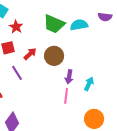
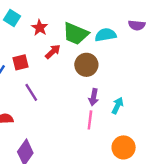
red star: (16, 27) -> (40, 28), moved
red arrow: (30, 54) -> (53, 52), moved
brown circle: (54, 56) -> (86, 65), moved

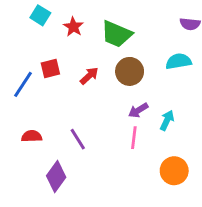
cyan semicircle: (106, 35) -> (178, 61), moved
red arrow: (53, 52) -> (89, 76), moved
purple line: (31, 92) -> (78, 139), moved
purple arrow: (94, 97) -> (138, 110), turned 49

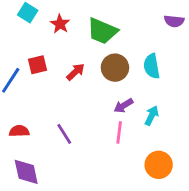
cyan semicircle: (178, 61) -> (152, 66), moved, turned -90
purple diamond: (56, 176) -> (26, 172), moved, turned -48

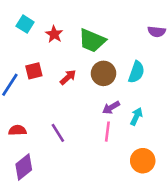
cyan semicircle: (152, 66) -> (136, 72), turned -150
purple diamond: (26, 172) -> (24, 167), turned 64

